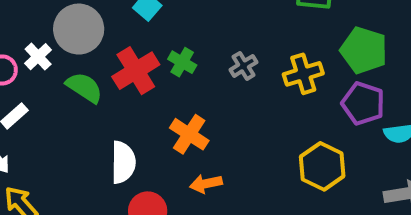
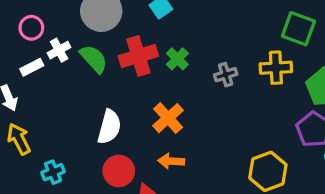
white cross: (38, 57) -> (59, 50), moved
yellow cross: (303, 74) -> (276, 68), moved

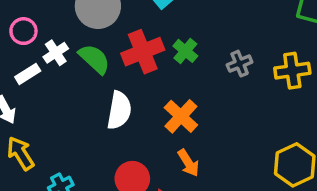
yellow cross: (276, 68) -> (292, 71), moved
white semicircle: (109, 127) -> (119, 110), moved
orange arrow: (171, 161) -> (188, 163), turned -120

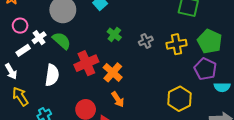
red cross: (143, 52) -> (86, 63), moved
white semicircle: (119, 110) -> (52, 75), moved

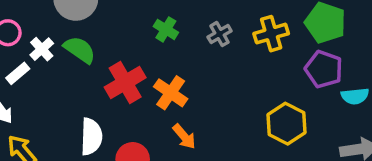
white semicircle: (52, 75) -> (91, 137), moved

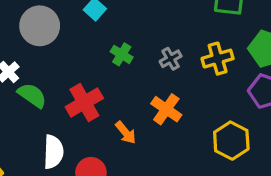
green semicircle: (80, 50) -> (32, 95), moved
orange cross: (171, 93) -> (166, 109), moved
orange arrow: (184, 136) -> (126, 132), moved

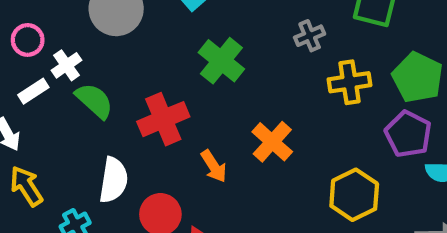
green cross: (122, 54) -> (221, 61), size x1.5
gray cross: (171, 59) -> (310, 36), moved

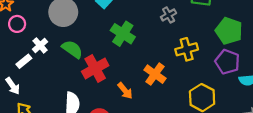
pink circle: (28, 40) -> (17, 24), moved
yellow cross: (349, 82) -> (187, 49), moved
green semicircle: (94, 101) -> (72, 49), moved

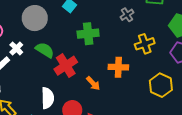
green cross: (123, 34) -> (88, 34), turned -35
orange cross: (155, 74) -> (118, 67), turned -30

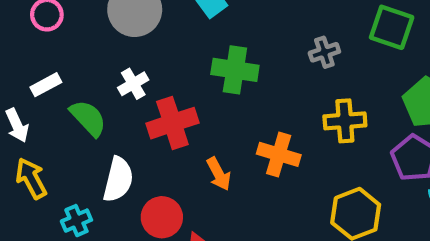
white cross: (16, 48) -> (133, 84), moved
green semicircle: (45, 50) -> (88, 118), moved

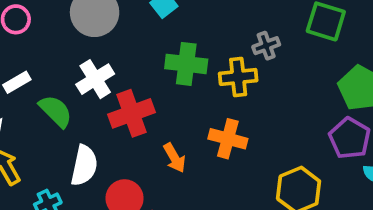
white cross: (133, 84) -> (95, 79), size x1.4
yellow cross: (345, 121) -> (238, 77), moved

